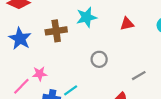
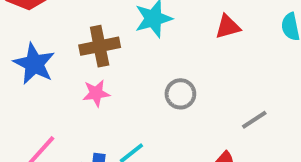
pink star: (40, 74) -> (96, 93), moved

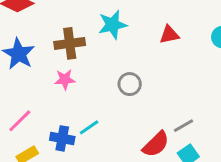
gray line: (254, 120) -> (183, 126), moved

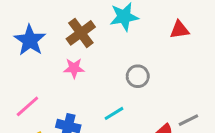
brown cross: (70, 43) -> (81, 33), turned -32
cyan line: (89, 127) -> (114, 113), moved

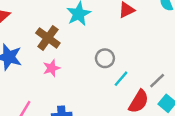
cyan line: (114, 113) -> (121, 79), moved

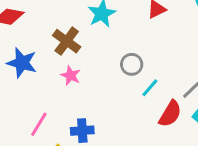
pink star: (52, 68) -> (71, 75), turned -30

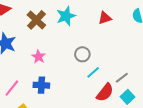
brown cross: (67, 41) -> (36, 20), moved
blue cross: (82, 131) -> (41, 85), moved

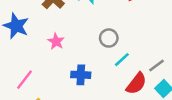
blue cross: (41, 85) -> (81, 75), moved

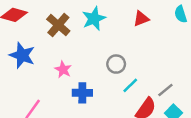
blue cross: (81, 75) -> (82, 93), moved

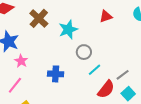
cyan star: (94, 19) -> (68, 30), moved
pink star: (63, 69) -> (21, 61), moved

